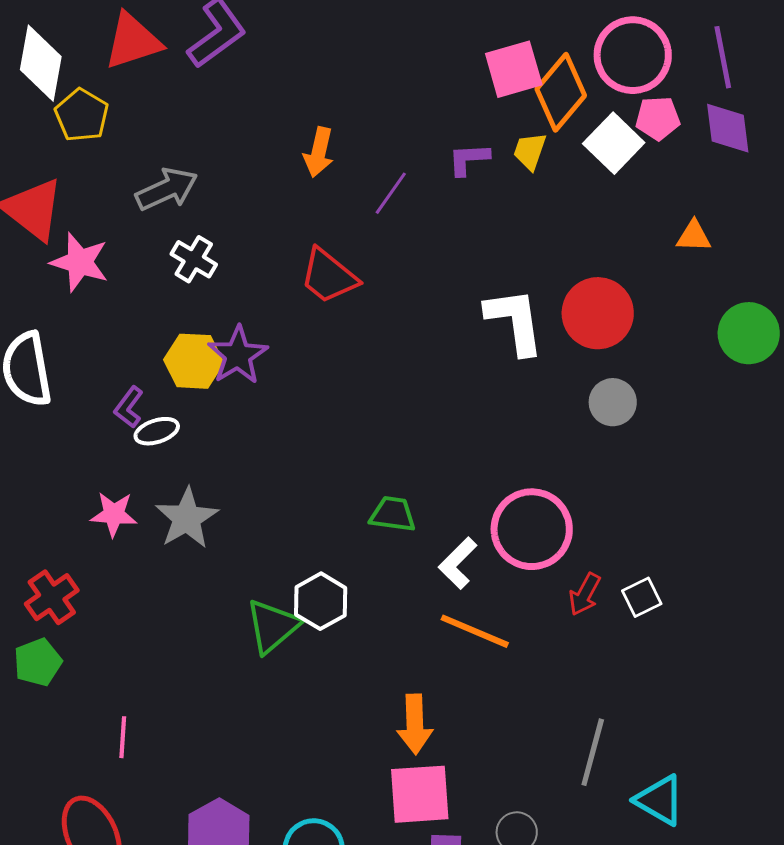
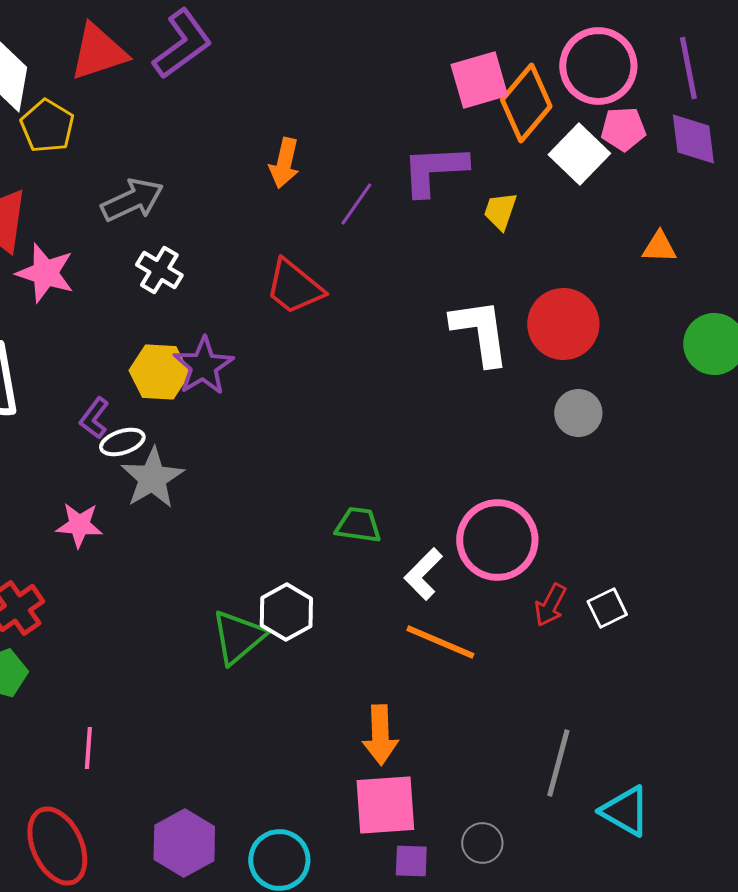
yellow trapezoid: (530, 151) -> (500, 211), moved
purple L-shape: (469, 159) -> (434, 170), size x1.6
gray star: (187, 518) -> (152, 478), moved

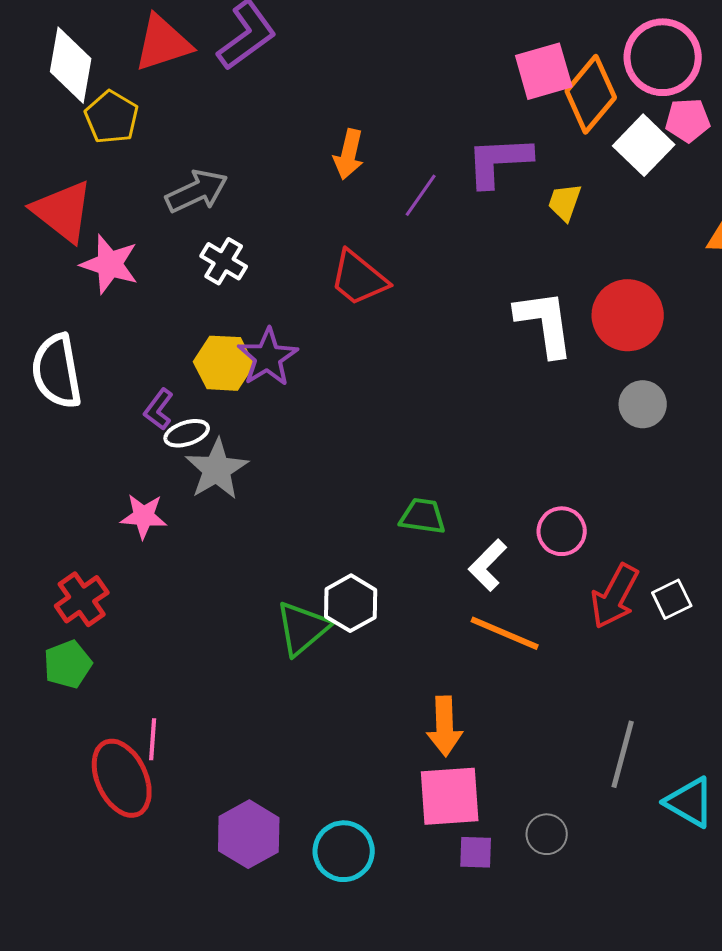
pink circle: (497, 540) -> (562, 531), size x0.6
red arrow: (550, 605) -> (615, 596), size x1.5
red ellipse: (57, 846) -> (122, 778), moved

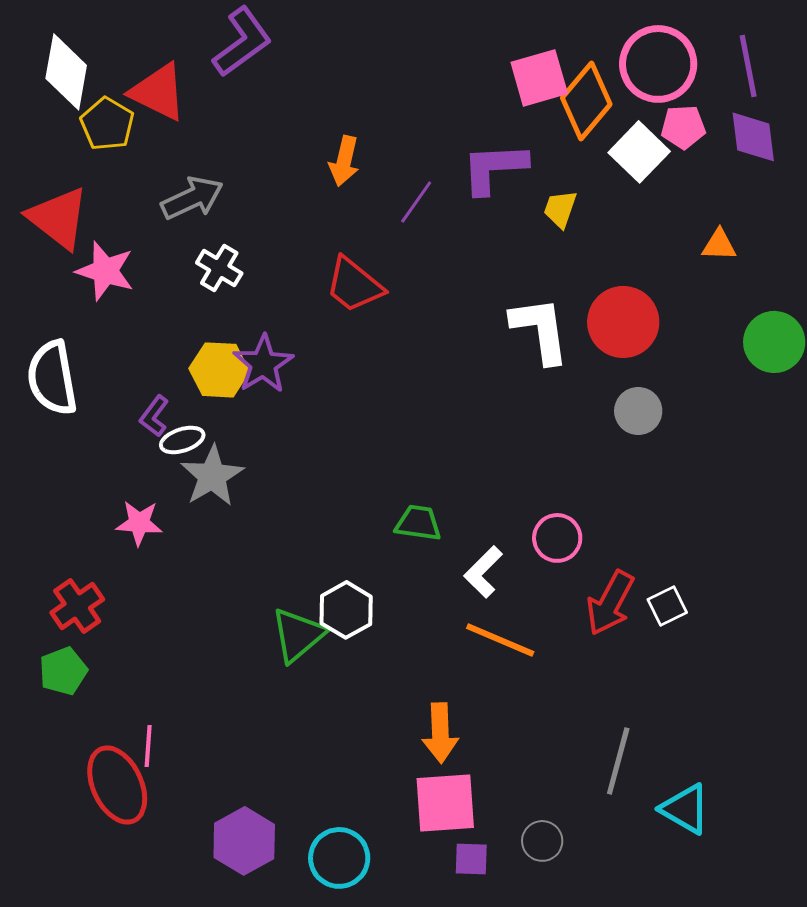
red triangle: (163, 43) -> (158, 92), moved, turned 44

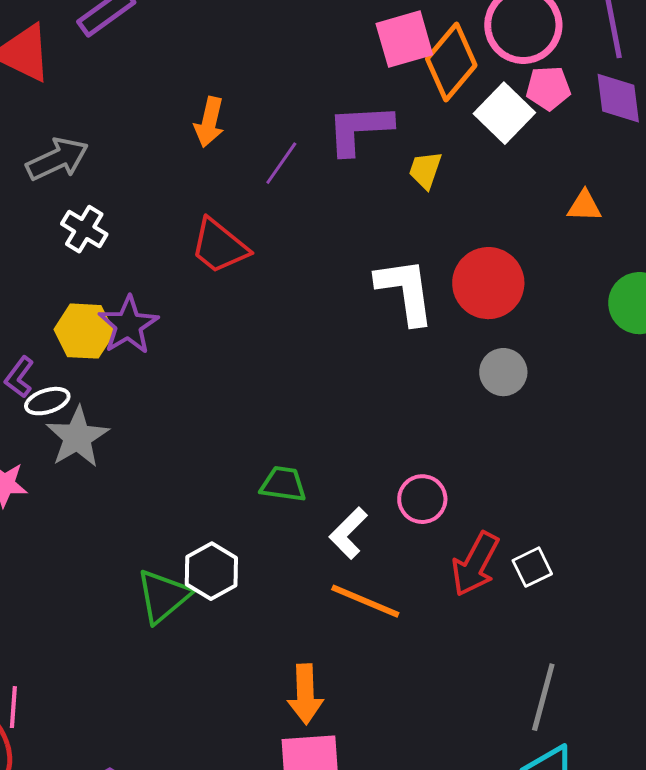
gray line: (618, 761) -> (543, 697), moved

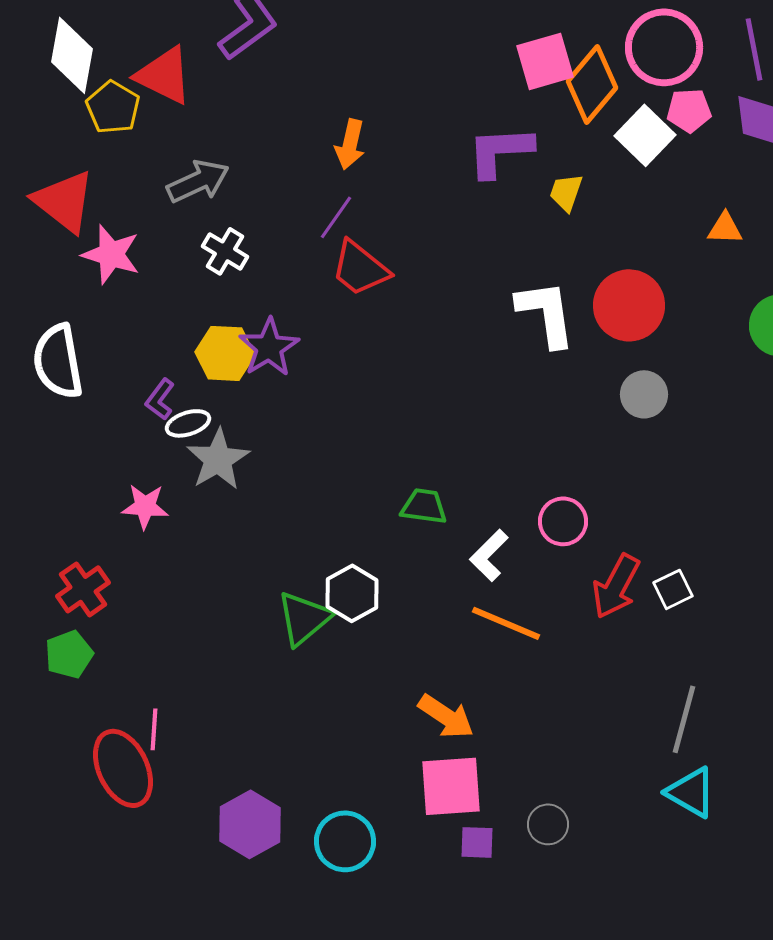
purple line: (281, 163) -> (336, 217), moved
orange arrow: (305, 694) -> (446, 716), turned -54

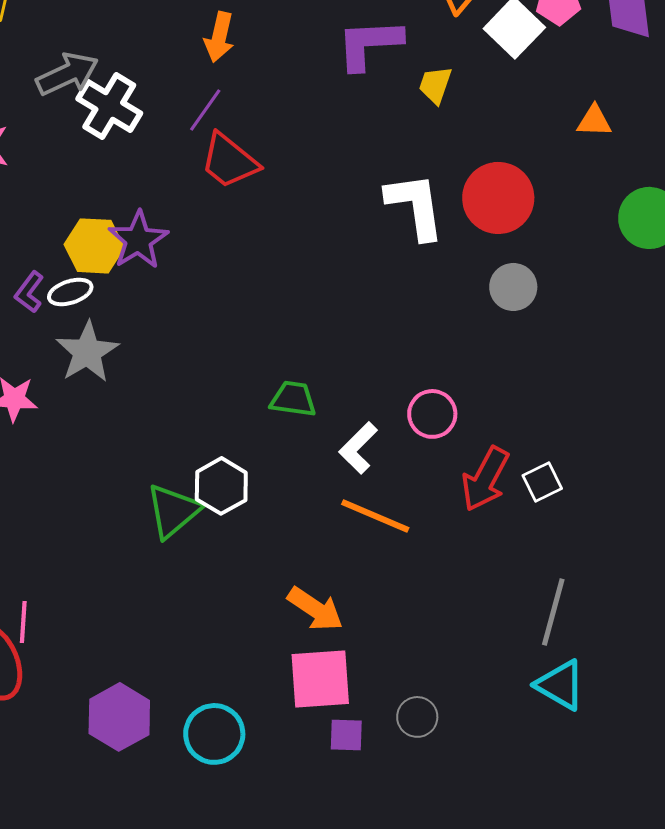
white cross: (225, 251) -> (109, 106), moved, size x1.4
white ellipse: (188, 423) -> (70, 292), moved

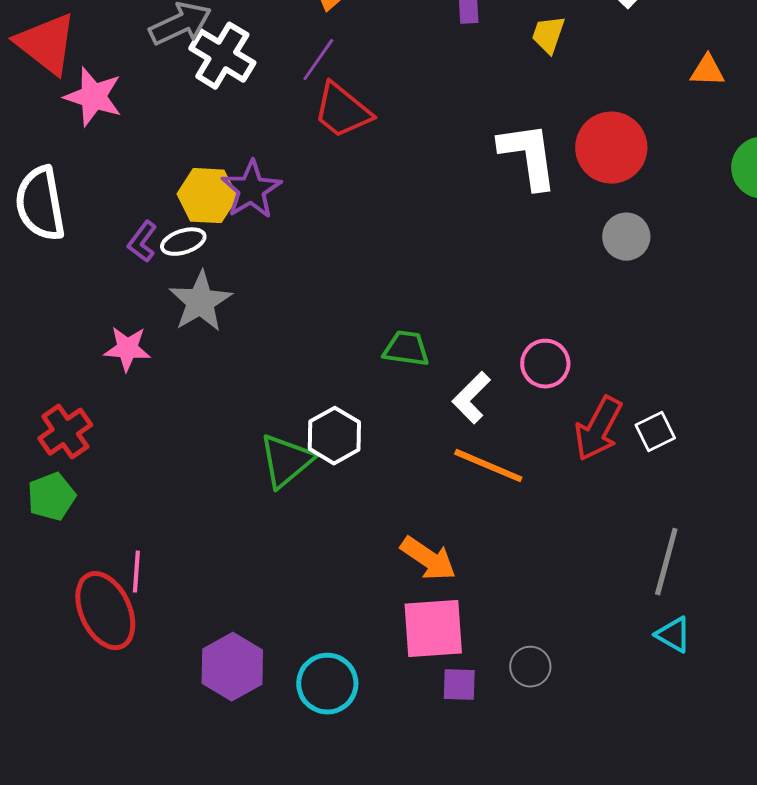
cyan triangle: (560, 685) -> (673, 635), size x0.7

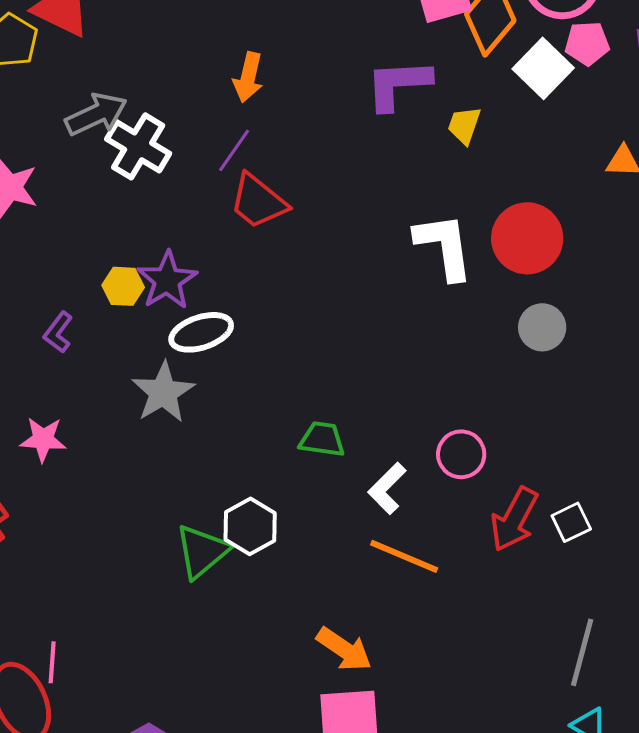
yellow hexagon: (207, 196) -> (123, 286), size x0.7
white ellipse: (183, 242) -> (201, 332), moved, size x1.4
gray star: (200, 302) -> (163, 392), moved

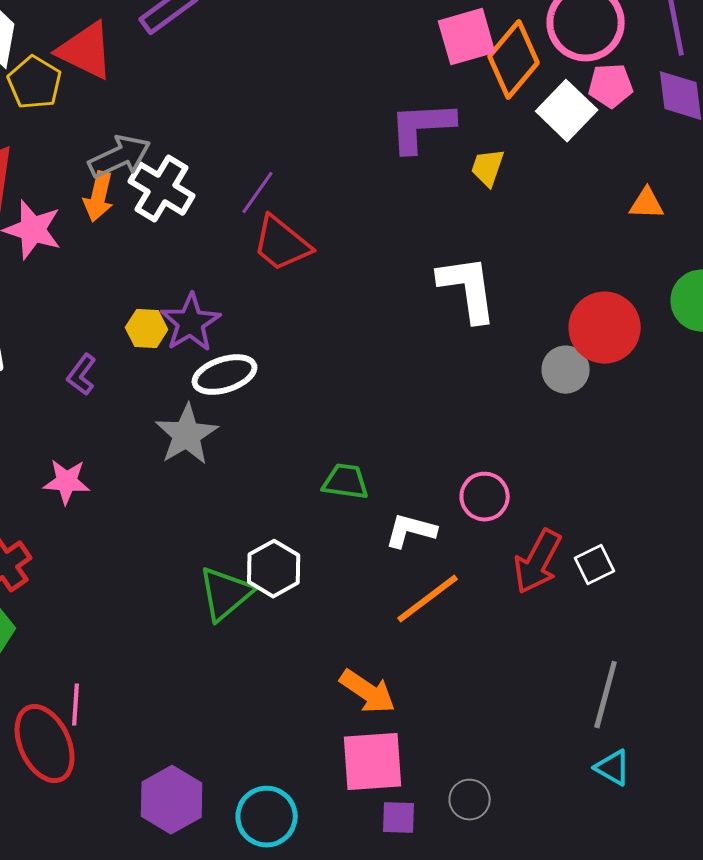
orange arrow: (248, 77) -> (99, 197), moved
red circle: (527, 238) -> (605, 328), moved
white L-shape: (387, 488) -> (411, 531), turned 60
orange line: (404, 556) -> (428, 599), turned -60

